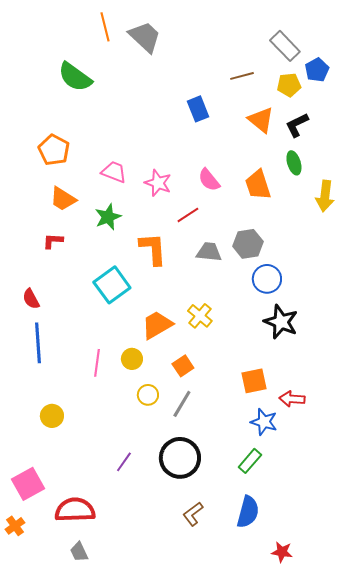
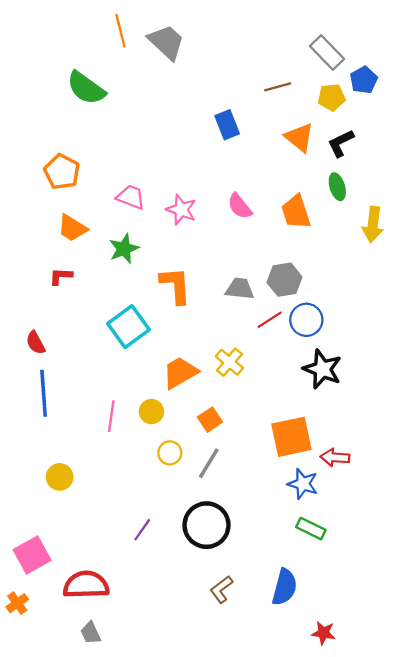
red line: (188, 215) -> (270, 320), moved
orange square: (254, 381) -> (291, 437), size x1.4
green rectangle: (250, 461) -> (311, 529), moved, turned 75

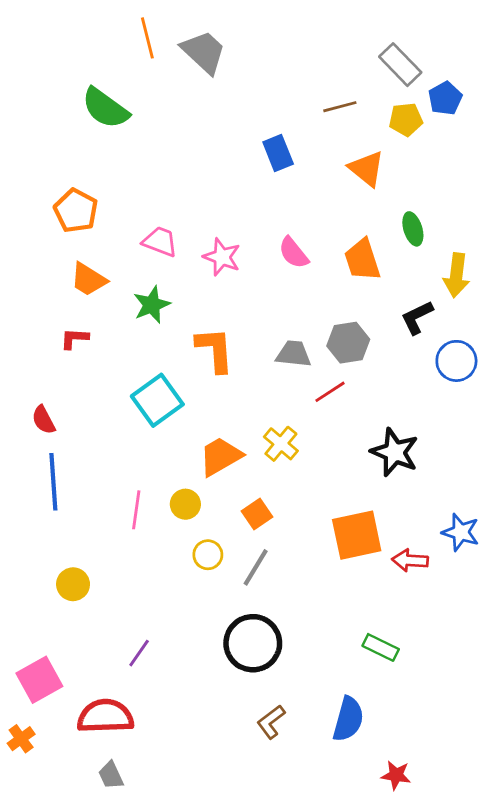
black L-shape: (341, 143) -> (417, 317), moved
blue circle: (306, 320) -> (456, 361), moved
blue star: (303, 484) -> (461, 532), moved
purple line: (142, 530) -> (139, 653), moved

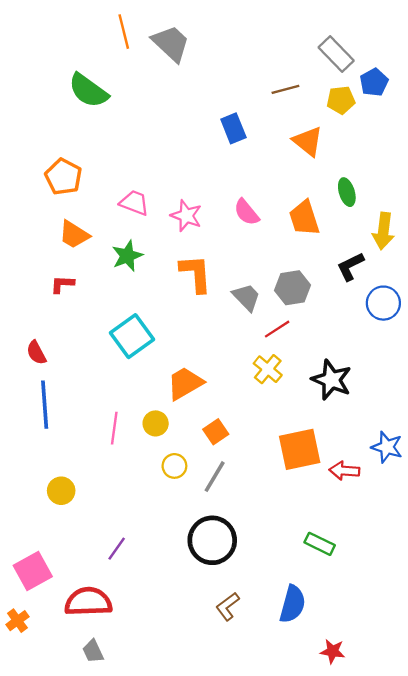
orange L-shape: (215, 350) -> (196, 274), moved
gray trapezoid: (294, 354) -> (246, 297), turned 40
yellow cross: (281, 444) -> (268, 369), moved

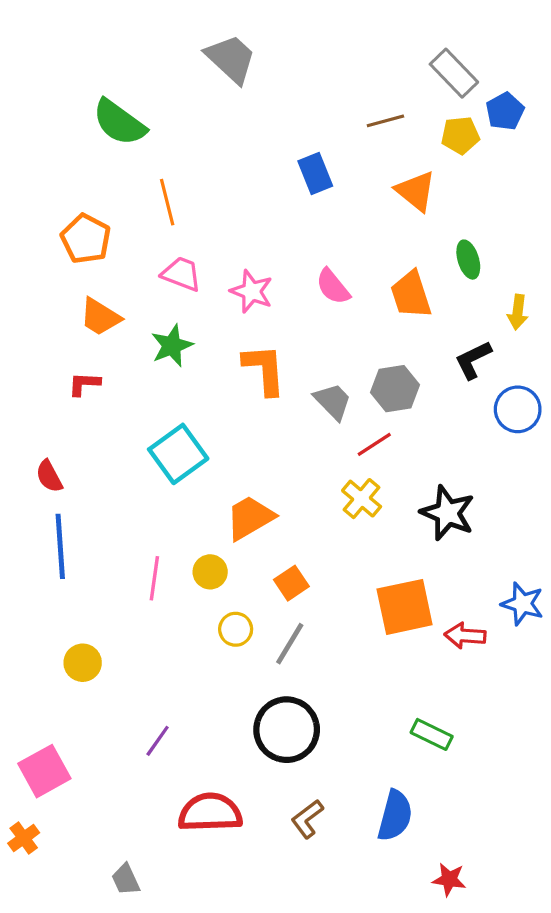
orange line: (124, 32) -> (167, 202), moved
yellow arrow: (383, 231) -> (518, 312), size x0.7
red semicircle: (88, 602) -> (210, 813), moved

